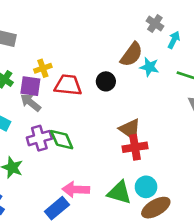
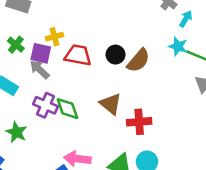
brown semicircle: (132, 54) -> (138, 60), moved
cyan star: (149, 67) -> (178, 46), moved
brown triangle: (130, 129) -> (111, 104), moved
purple cross: (39, 138) -> (45, 105), turned 35

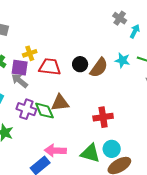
cyan star: (178, 46) -> (122, 60), moved
brown triangle: (111, 104) -> (60, 103), moved, turned -42

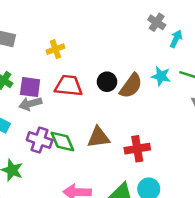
yellow cross: (30, 53) -> (55, 49), moved
gray arrow: (20, 81) -> (30, 104), turned -54
brown triangle: (60, 103) -> (98, 137), moved

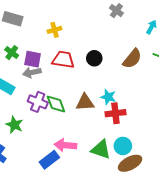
gray cross: (157, 22) -> (116, 11), moved
cyan star: (161, 76) -> (108, 97), moved
brown semicircle: (131, 86) -> (132, 59), moved

